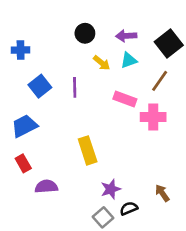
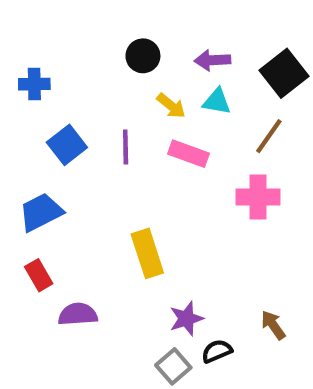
cyan triangle: (129, 60) -> (217, 101), turned 30
pink rectangle: (125, 99) -> (189, 154), moved

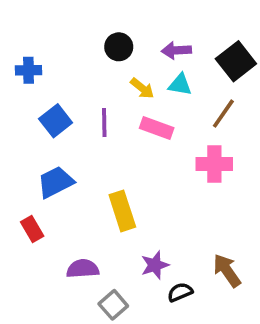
blue trapezoid: (41, 212) -> (56, 182), moved
purple semicircle: (78, 314) -> (83, 269), moved
brown arrow: (273, 325) -> (227, 271), size x1.4
gray square: (173, 366) -> (113, 305), moved

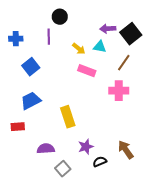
black circle: (119, 47) -> (60, 17), moved
purple arrow: (176, 50) -> (108, 29), moved
purple line: (104, 123) -> (49, 37), moved
red rectangle: (32, 229) -> (18, 127), turned -64

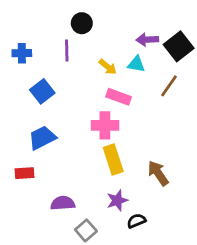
pink cross: (119, 91) -> (105, 125), moved
yellow rectangle: (68, 117) -> (113, 160), moved
brown arrow: (126, 150) -> (158, 173), moved

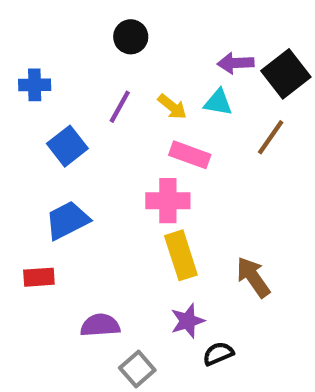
purple line: (67, 50) -> (120, 107), moved, turned 30

